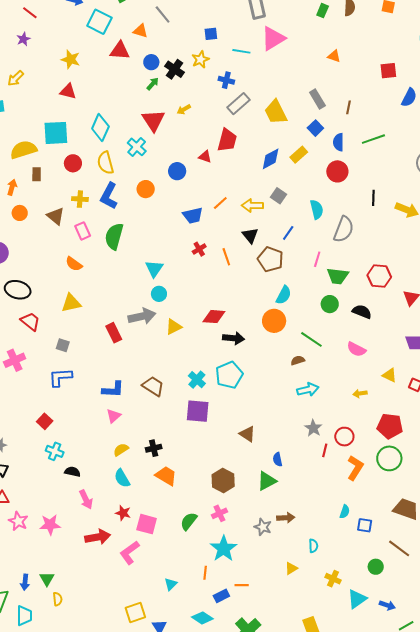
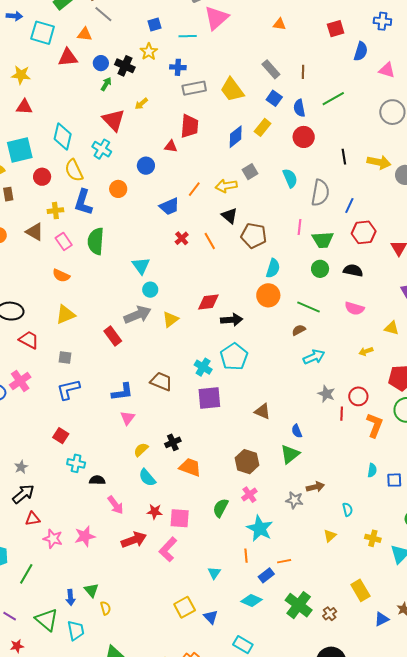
gray rectangle: (239, 104) -> (194, 88), turned 40
gray square: (278, 196) -> (250, 172), turned 35
blue line: (288, 233) -> (349, 206), moved

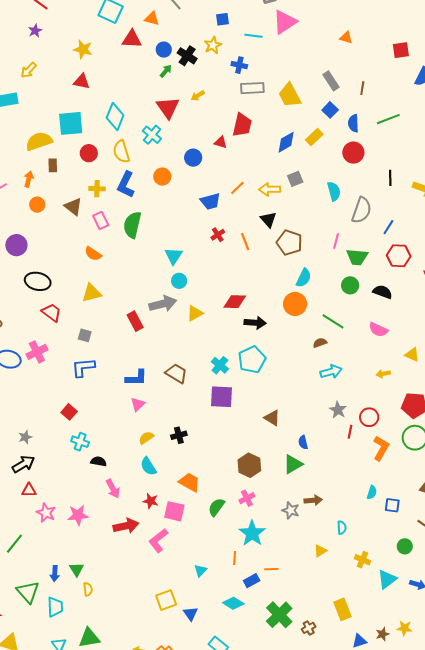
orange trapezoid: (190, 467) -> (190, 482), moved

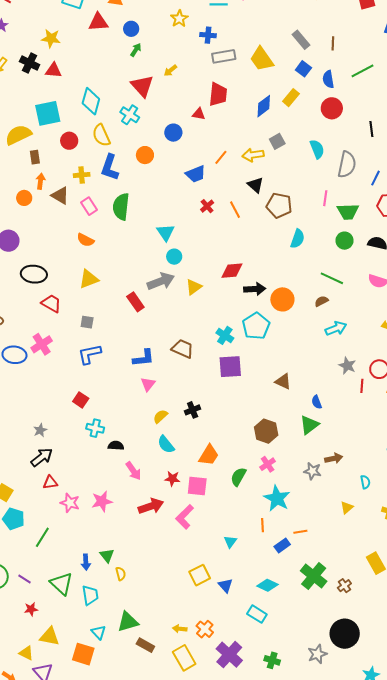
black cross: (187, 56) -> (30, 63), moved
orange arrow: (29, 179) -> (40, 181), moved
orange circle: (295, 304) -> (282, 299), moved
orange trapezoid: (190, 482) -> (209, 455), turned 100
cyan diamond: (233, 603) -> (267, 585), moved

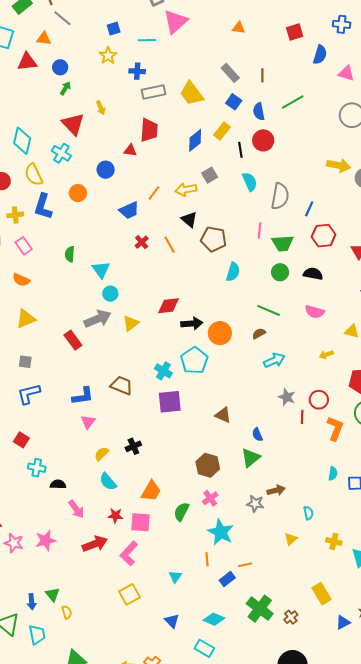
yellow arrow: (170, 70) -> (101, 108), turned -72
black line: (371, 129) -> (240, 150), moved
green semicircle: (121, 207) -> (70, 254), moved, size x0.6
yellow square: (200, 575) -> (130, 594), moved

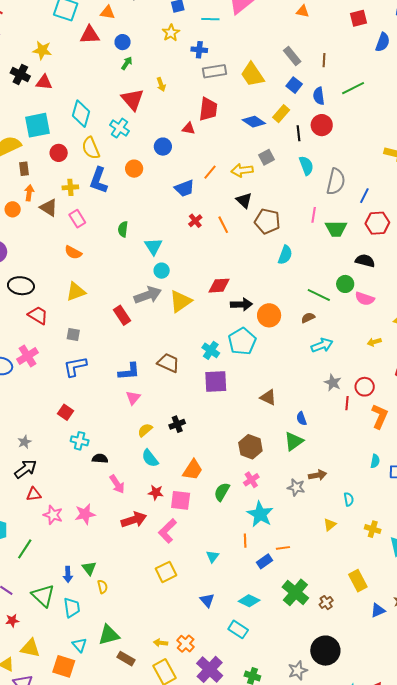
blue diamond: (195, 140) -> (254, 122), turned 70
green circle: (280, 272) -> (345, 284), moved
yellow triangle: (131, 323) -> (180, 301), size x1.4

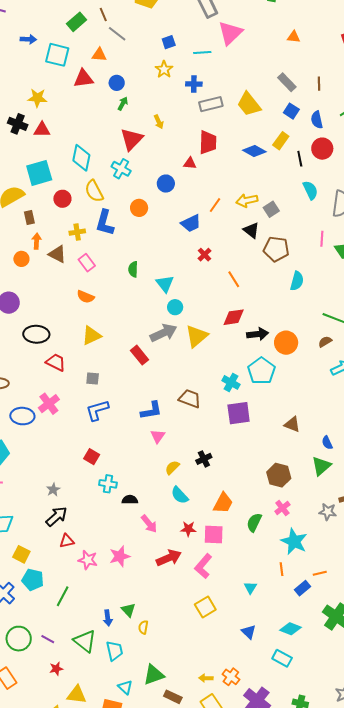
red triangle: (133, 99) -> (132, 139), turned 30
gray square: (267, 157) -> (271, 209), moved
orange line: (223, 225) -> (234, 279), moved
yellow semicircle: (102, 587) -> (143, 627), turned -152

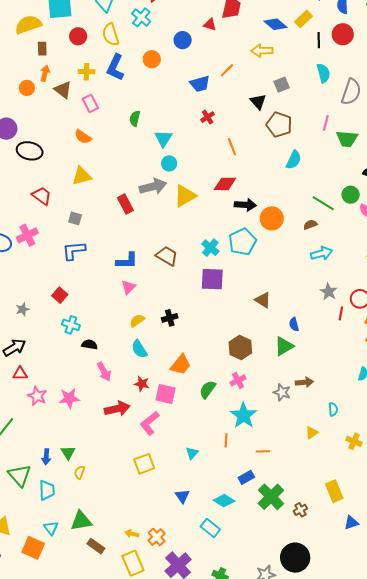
yellow arrow: (247, 200) -> (262, 51), moved
black ellipse: (36, 334) -> (30, 151), moved
gray star: (53, 490) -> (23, 309), moved
blue rectangle: (302, 588) -> (246, 477), moved

